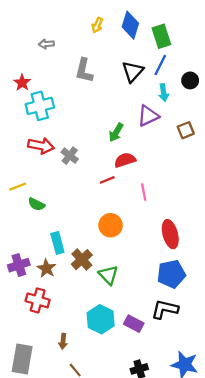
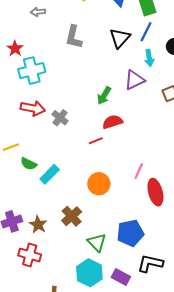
pink line: (144, 192) -> (139, 171), moved, turned 35
cyan rectangle: (57, 243) -> (50, 174), moved, turned 60
blue pentagon: (171, 274) -> (130, 233), moved
green triangle: (108, 275) -> (97, 242), moved

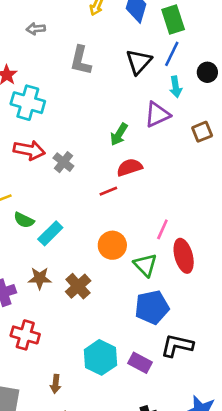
cyan cross: (32, 71) -> (28, 103), turned 30
brown star: (38, 225) -> (40, 278), moved, turned -30
green triangle: (97, 242) -> (145, 265), moved

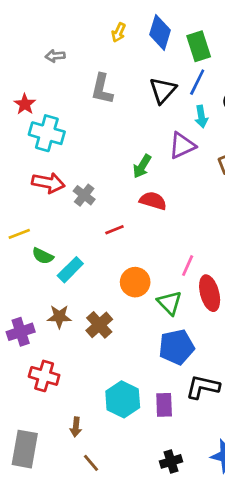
red semicircle: (129, 167) -> (153, 201), turned 35
red line: (108, 191) -> (114, 230), moved
purple rectangle: (140, 363) -> (164, 405), turned 60

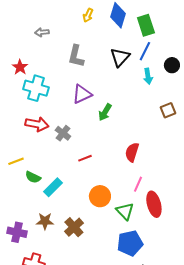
purple triangle: (182, 146) -> (82, 94), moved
red semicircle: (153, 201) -> (132, 152), moved, turned -90
purple cross: (21, 332) -> (17, 232), turned 30

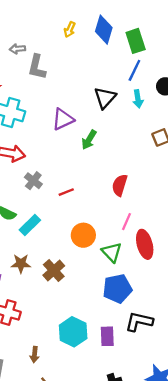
gray L-shape: (76, 56) -> (37, 67), moved
black triangle: (120, 57) -> (105, 98), moved
gray cross: (63, 133) -> (33, 181), moved

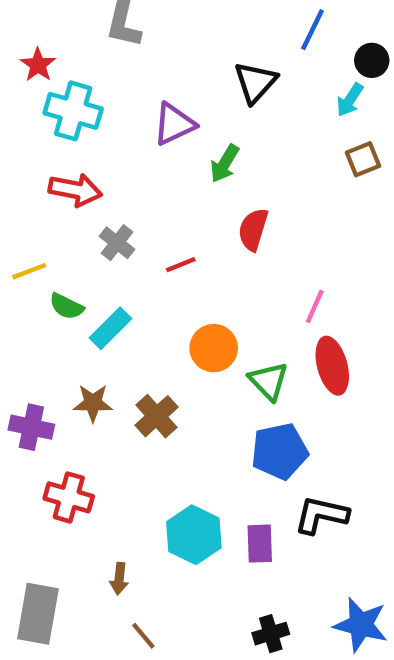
cyan arrow: (138, 99) -> (350, 100), moved, turned 42
red semicircle: (120, 185) -> (253, 229), moved
pink line: (127, 222) -> (315, 306), moved

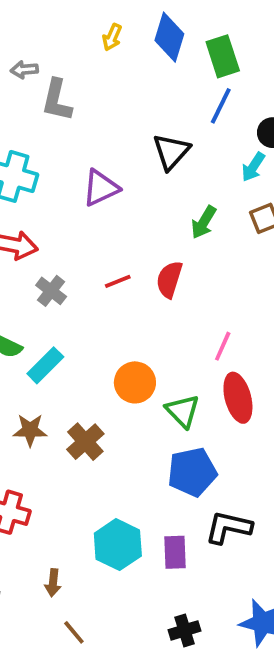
green arrow: (225, 164) -> (204, 222), moved
red line: (181, 265) -> (118, 281), moved

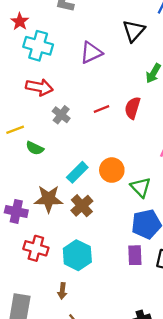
cyan rectangle: (45, 365) -> (77, 172), moved
brown star: (30, 430) -> (49, 199), size x1.4
cyan hexagon: (118, 545) -> (77, 255), moved
purple rectangle: (175, 552) -> (135, 255), moved

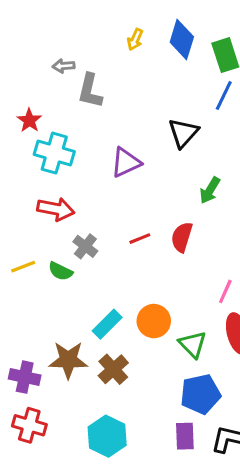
green semicircle: (35, 148) -> (60, 271), moved
red cross: (36, 248) -> (29, 425), moved

